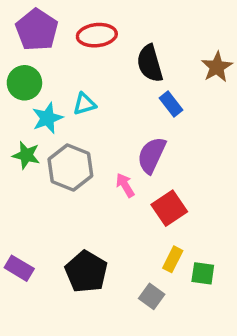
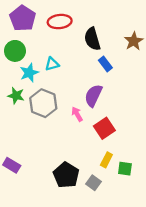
black pentagon: (86, 272) -> (66, 175), moved

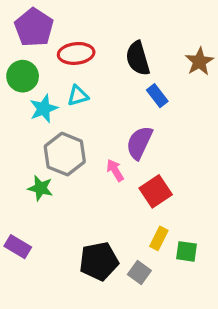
red ellipse: (60, 22) -> (76, 53), moved
green star: (16, 96) -> (40, 188), moved
black pentagon: (66, 175) -> (99, 261), turned 30

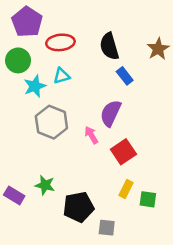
green star: (40, 188) -> (45, 185), moved
gray square: (139, 273) -> (107, 228), moved, turned -30

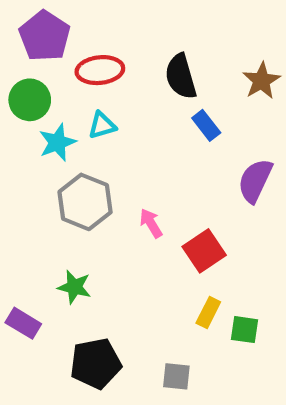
purple semicircle: (111, 113) -> (255, 181), moved
green star: (45, 185) -> (74, 287), moved
black pentagon: (78, 207) -> (96, 364), moved

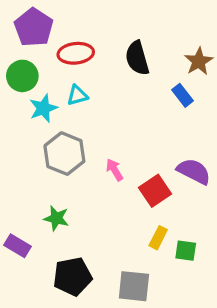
blue rectangle: (206, 125) -> (182, 95), moved
purple semicircle: (255, 181) -> (194, 171), moved, turned 92
gray square: (176, 376) -> (134, 286), size x1.5

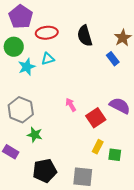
gray hexagon: (64, 154) -> (21, 110), moved

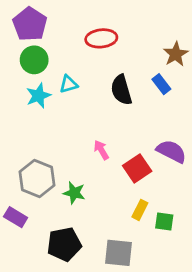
red ellipse: (47, 33) -> (101, 38), moved
black semicircle: (85, 36) -> (121, 90), moved
green circle: (14, 47) -> (34, 60), moved
gray hexagon: (21, 110) -> (37, 178), moved
green star: (35, 135) -> (74, 193), moved

